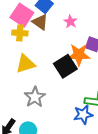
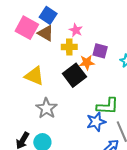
yellow cross: (20, 33) -> (69, 47), moved
orange star: (79, 55) -> (87, 62), size x0.7
yellow triangle: (25, 64) -> (34, 76), turned 45

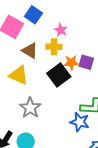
brown triangle: (46, 33) -> (30, 51), moved
purple square: (100, 51) -> (86, 62), moved
blue star: (96, 122) -> (80, 122), turned 30

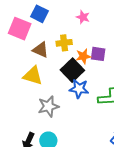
pink star: (61, 30) -> (83, 17), moved
gray star: (30, 108) -> (48, 106), turned 30
blue star: (80, 122) -> (79, 89), moved

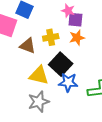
purple square: (98, 54) -> (75, 20), moved
orange star: (83, 56) -> (77, 38), moved
yellow triangle: (33, 76) -> (39, 75), moved

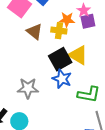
purple square: (75, 20) -> (88, 21), turned -35
orange star: (77, 38) -> (67, 20), moved
yellow triangle: (39, 75) -> (78, 55), moved

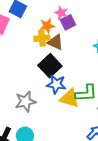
brown triangle: (34, 32) -> (55, 42), moved
yellow triangle: (78, 55) -> (69, 98), moved

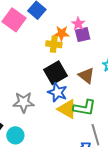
brown triangle: (55, 42) -> (86, 76), moved

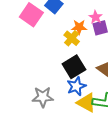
yellow cross: (54, 44) -> (72, 38), turned 35
blue star: (57, 92) -> (76, 86), turned 30

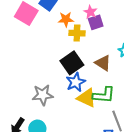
orange star: (79, 27) -> (66, 19), moved
yellow cross: (72, 38) -> (77, 33), moved, turned -35

